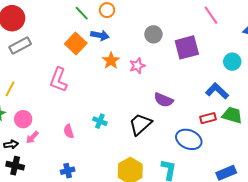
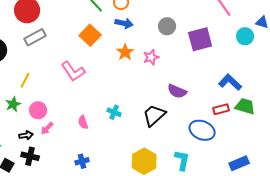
blue arrow: (100, 35) -> (124, 23), moved
cyan circle: (232, 62) -> (245, 36), moved
pink L-shape: (59, 80) -> (73, 71), turned -55

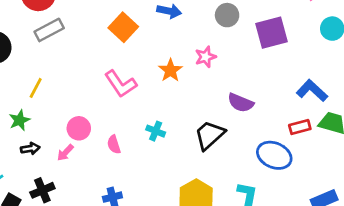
orange star: (125, 52) -> (170, 70), moved
pink L-shape: (73, 71) -> (121, 84), moved
pink circle: (38, 110) -> (79, 128), moved
black arrow: (26, 135) -> (30, 149), moved
black cross: (30, 156) -> (42, 190), turned -36

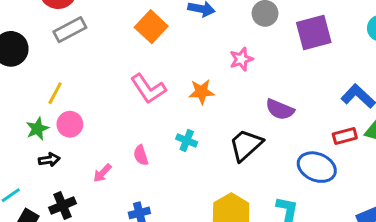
orange star: (170, 70) -> (201, 92), moved, turned 30
pink circle: (79, 128) -> (70, 124), moved
pink arrow: (65, 153) -> (102, 173), moved

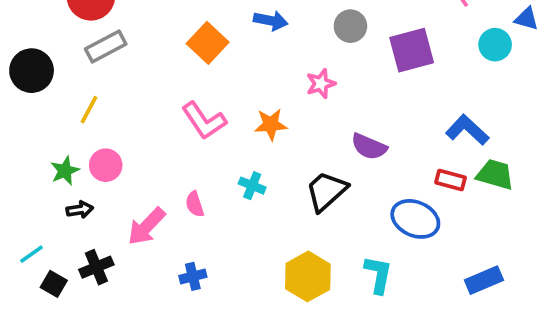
yellow line: (55, 93) -> (89, 110), moved
red rectangle: (345, 136) -> (451, 180), turned 30
pink arrow: (102, 173) -> (146, 226), size x1.6

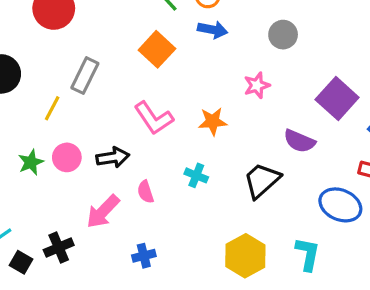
gray rectangle: (106, 47) -> (85, 76), moved, turned -36
purple square: (412, 50) -> (337, 98), moved, turned -33
black arrow: (80, 210) -> (113, 157), moved, size x1.4

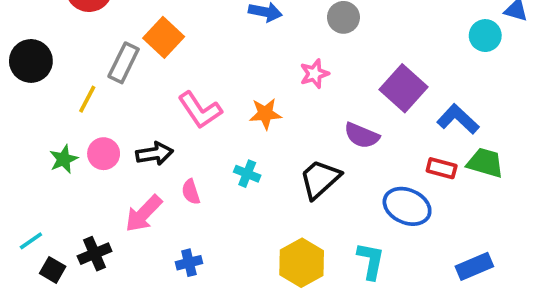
orange square: (157, 49) -> (164, 37), moved

